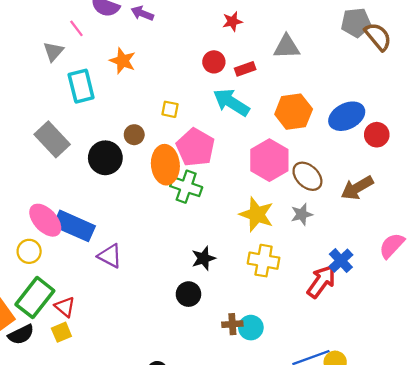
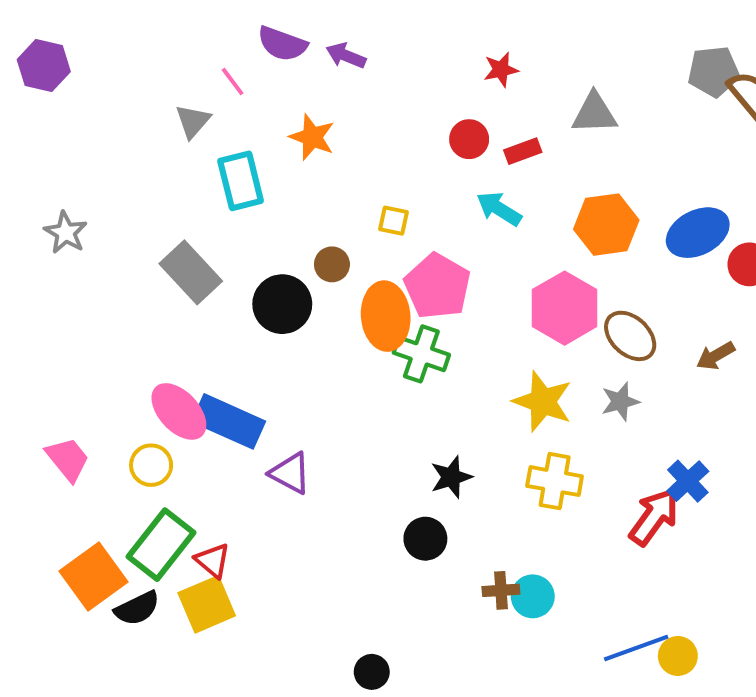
cyan arrow: (231, 102) -> (499, 209), size x0.7
brown arrow: (357, 188) -> (716, 356), size x0.7
yellow square: (61, 332) -> (207, 604), size x1.6

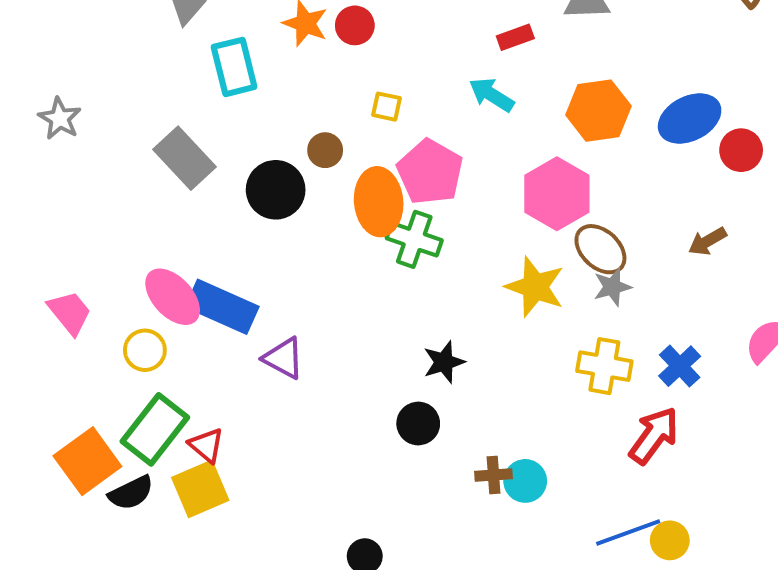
red circle: (469, 139) -> (355, 25), moved
brown ellipse: (630, 336) -> (600, 249), moved
pink trapezoid: (68, 459) -> (70, 313), moved
yellow cross: (555, 481) -> (604, 366), moved
red arrow: (654, 517) -> (654, 435), moved

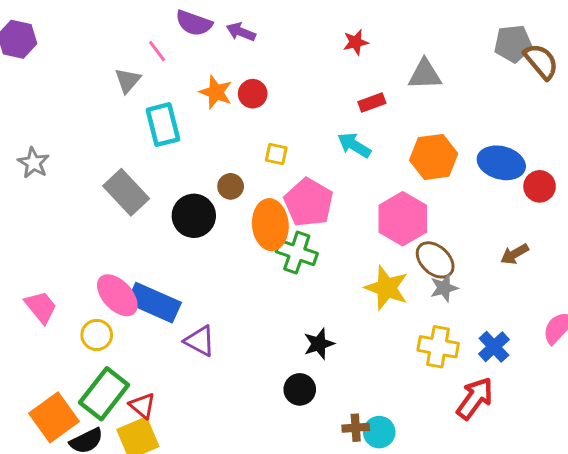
blue ellipse: (690, 118) -> (501, 163), turned 42

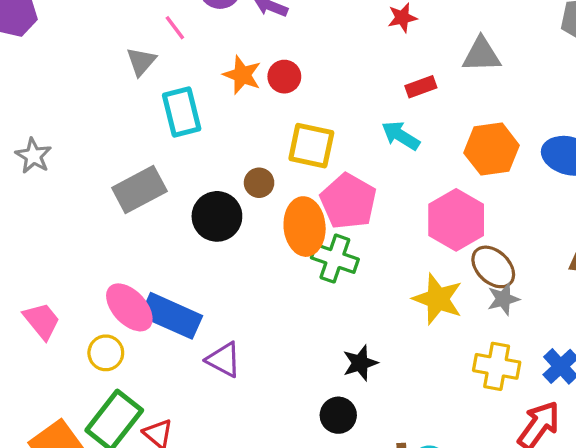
yellow square: (276, 154) -> (311, 146), size x1.8
gray rectangle: (126, 192) -> (139, 189), turned -75

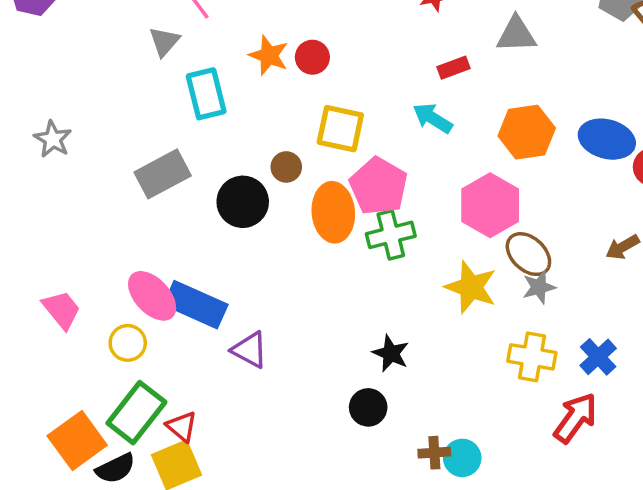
green cross: (335, 259) -> (391, 235), moved, turned -33
black star: (360, 363) -> (391, 353), turned -30

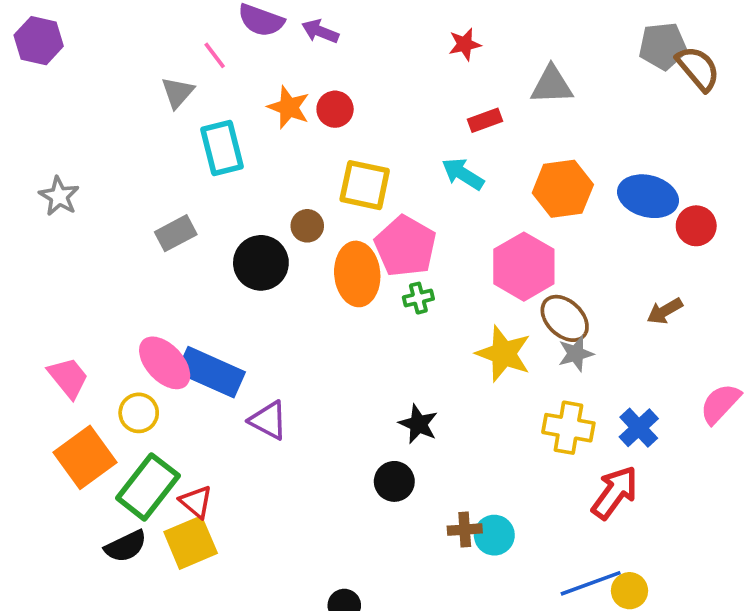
gray rectangle: (163, 174) -> (176, 233), size x0.7
green cross: (391, 235) -> (418, 298), size x0.6
orange square: (77, 440) -> (85, 457), moved

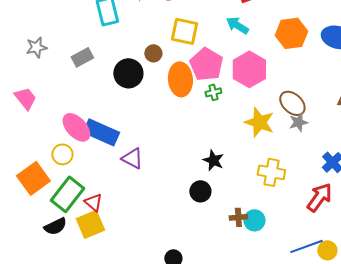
gray star: (59, 196) -> (36, 47), moved, turned 30
pink hexagon: (524, 267) -> (249, 69), moved
pink trapezoid: (68, 378) -> (25, 98), moved
yellow cross: (568, 428) -> (271, 172), moved

